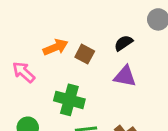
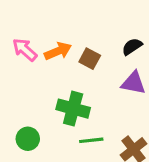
pink arrow: (24, 72) -> (25, 50), moved

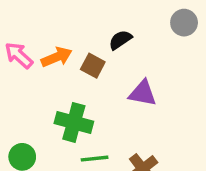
black semicircle: (132, 47) -> (120, 40), moved

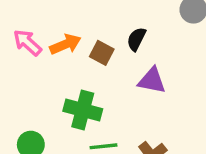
black semicircle: (120, 40) -> (136, 39), moved, turned -30

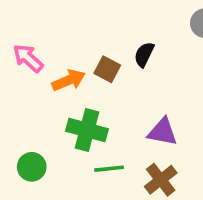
orange arrow: (65, 44) -> (69, 80), moved
purple triangle: (152, 81) -> (163, 132), moved

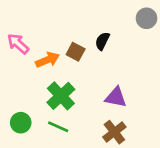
green cross: (87, 130) -> (61, 96), turned 32
green line: (109, 169) -> (58, 127), moved, turned 30

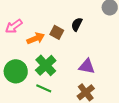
pink arrow: (18, 44) -> (14, 26), turned -78
green circle: (21, 123) -> (16, 71), moved, size x1.5

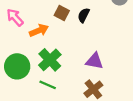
pink arrow: (14, 26) -> (15, 17), turned 84
brown square: (57, 32) -> (62, 13), moved

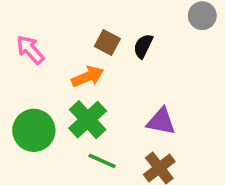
orange arrow: (39, 30) -> (88, 77), moved
green line: (48, 85) -> (102, 161), moved

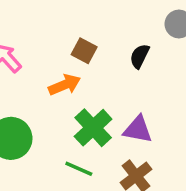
black semicircle: (143, 46) -> (140, 56), moved
green cross: (88, 120) -> (93, 128), moved

